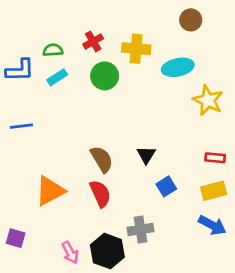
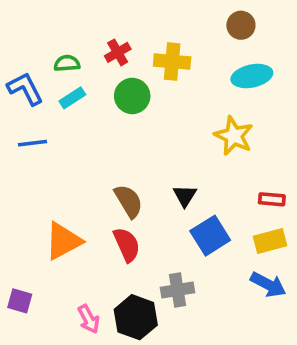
cyan ellipse: (178, 67) -> (252, 76), moved
blue L-shape: (20, 70) -> (25, 89), turned -116
yellow star: (208, 100) -> (234, 136), moved
blue line: (21, 126) -> (32, 143), moved
blue square: (166, 186) -> (210, 236), size x1.5

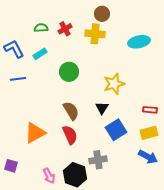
brown circle: (241, 25) -> (102, 14), moved
green semicircle: (67, 63) -> (41, 28), moved
green circle: (132, 96) -> (69, 72), moved
yellow star: (234, 136) -> (114, 84), moved, turned 30

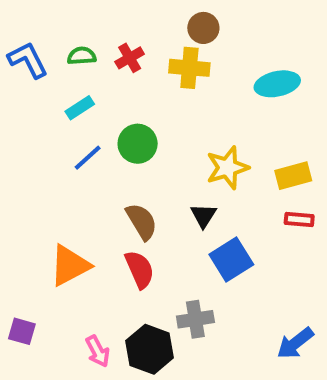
blue L-shape: (14, 49) -> (28, 60), moved
blue line: (18, 79) -> (88, 158), moved, turned -35
yellow rectangle: (149, 133) -> (293, 176), moved
blue arrow: (148, 157) -> (295, 343), moved, turned 114

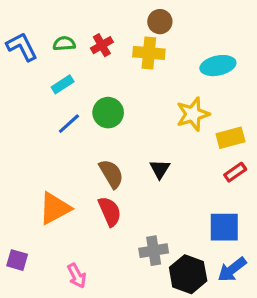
yellow star: (227, 168) -> (193, 114), moved
red rectangle: (299, 220) -> (235, 172), turned -40
blue square: (231, 259) -> (224, 227), moved, turned 32
black hexagon: (150, 349) -> (188, 274), moved

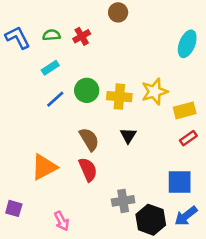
brown circle: (160, 22) -> (118, 12), moved
yellow cross: (149, 53) -> (119, 97), moved
cyan ellipse: (218, 66) -> (187, 44), moved, turned -56

